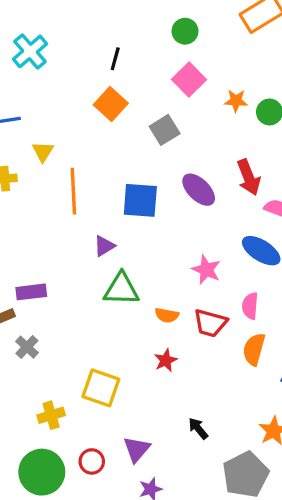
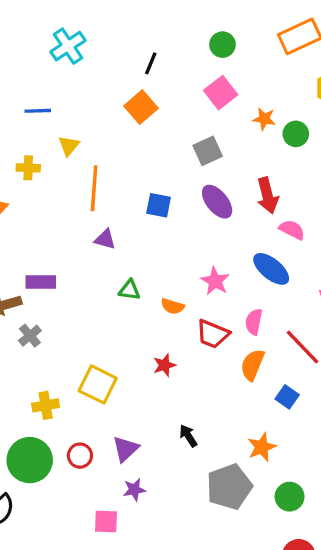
gray square: (165, 130) -> (208, 151), moved
blue square: (140, 200) -> (159, 205), size x0.7
purple triangle: (104, 246) -> (105, 239), moved, turned 40
green triangle: (121, 289) -> (129, 290), size x0.6
orange semicircle: (167, 315) -> (172, 306), moved

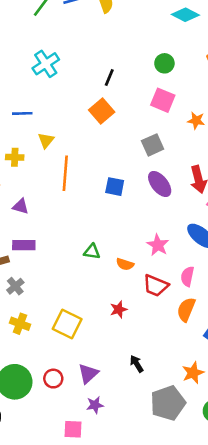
pink square: (221, 93) -> (163, 100), turned -30
purple triangle: (105, 239) -> (21, 206), moved
yellow cross: (46, 405) -> (20, 324), moved, turned 30

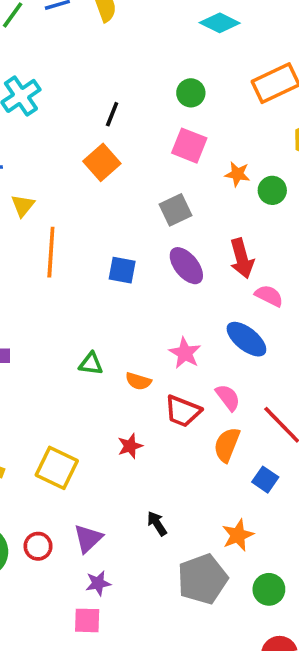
pink semicircle: (187, 276) -> (228, 397), turned 132
pink square: (73, 429) -> (87, 620), moved

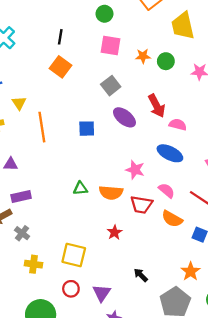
orange semicircle: (138, 381) -> (111, 193), size x1.5
orange semicircle: (227, 445) -> (172, 219), turned -70
red circle: (38, 546) -> (71, 289), moved

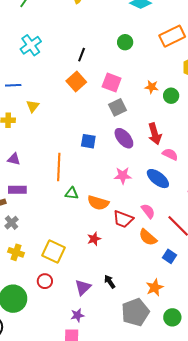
pink square: (110, 45) -> (112, 83), moved
orange line: (42, 127) -> (59, 167), moved
pink star: (135, 170) -> (123, 176), moved, turned -30
purple triangle: (102, 293) -> (83, 287), moved

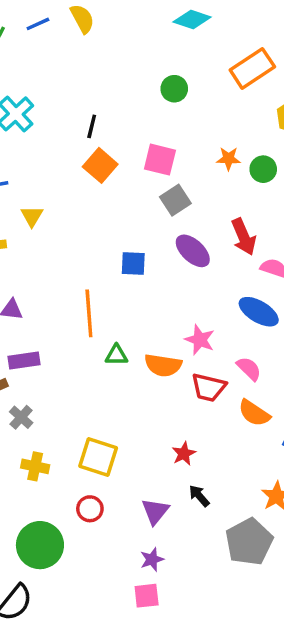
black line: (82, 55) -> (92, 126), moved
pink star: (123, 176) -> (200, 340), moved, turned 30
red star: (94, 239) -> (184, 454), moved

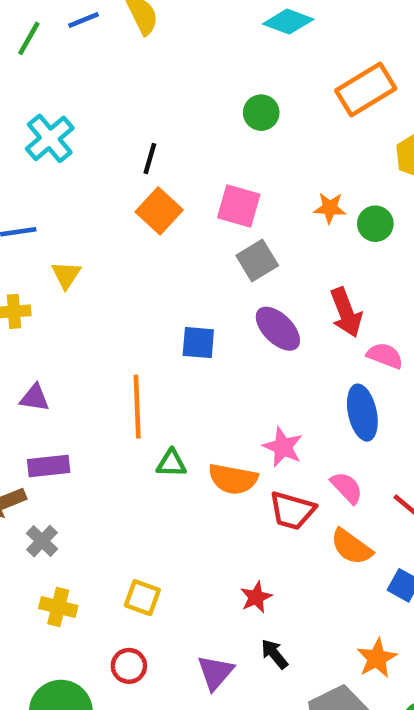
blue ellipse: (259, 312) -> (362, 413), turned 45
yellow square: (98, 457) -> (142, 598), size x0.7

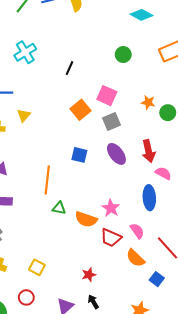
orange square: (159, 211) -> (80, 110), moved

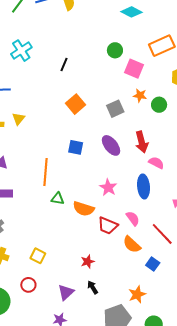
pink square: (107, 96) -> (134, 69), moved
yellow triangle: (24, 115) -> (18, 119), moved
gray square: (112, 122) -> (115, 109), moved
pink star: (111, 208) -> (108, 187), moved

